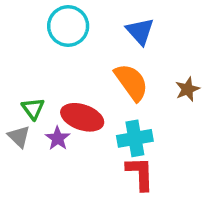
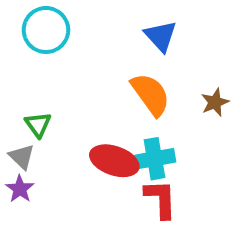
cyan circle: (68, 26) -> (46, 30), moved
red ellipse: (82, 117) -> (114, 161), moved
purple star: (58, 138) -> (20, 189), moved

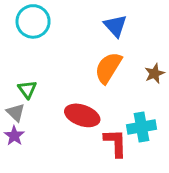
orange semicircle: (151, 94) -> (108, 68), turned -112
cyan cross: (155, 159) -> (142, 127), moved

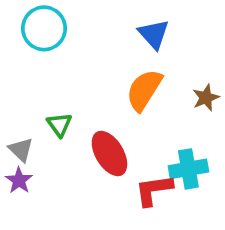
green triangle: (27, 89) -> (59, 125), moved
red ellipse: (82, 115) -> (109, 154), turned 40
red L-shape: (115, 143) -> (154, 190), turned -96

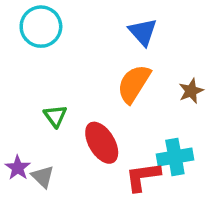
gray triangle: (21, 150) -> (43, 177), moved

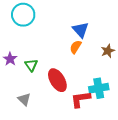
blue triangle: (143, 32) -> (81, 30), moved
orange semicircle: (134, 84) -> (76, 47), size x0.6
purple star: (18, 168) -> (10, 59), moved

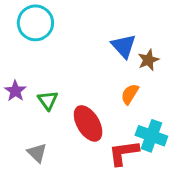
orange semicircle: (76, 47) -> (130, 94), moved
brown star: (108, 51) -> (148, 60), moved
cyan cross: (99, 88) -> (151, 136), turned 30

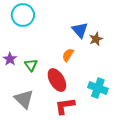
orange semicircle: (130, 94) -> (68, 55), moved
gray triangle: (37, 153) -> (24, 99), size x1.5
red L-shape: (124, 153) -> (65, 106), moved

